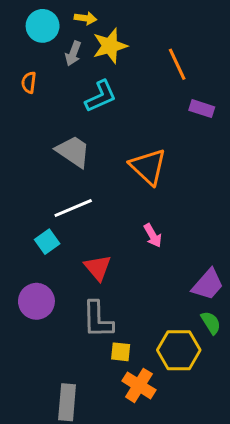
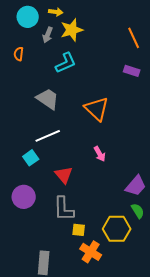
orange line: (177, 64) -> (134, 38), moved

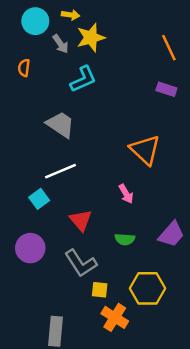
gray arrow: (48, 35) -> (61, 44), turned -56
orange triangle: (97, 109) -> (145, 150), moved
gray L-shape: (64, 209) -> (81, 263), turned -32
green semicircle: (138, 211) -> (125, 239), moved, turned 126

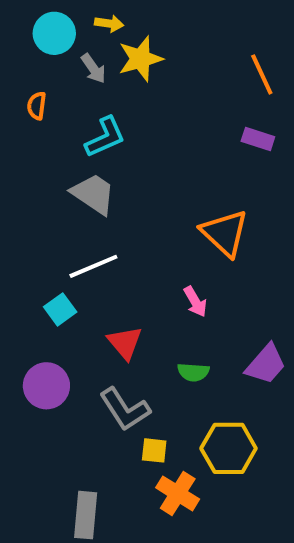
cyan L-shape: (83, 79) -> (105, 137), moved

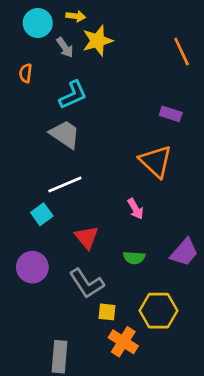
purple rectangle: (258, 139) -> (171, 114), moved

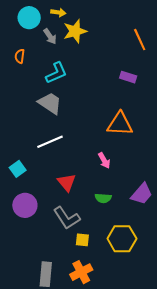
purple rectangle: (171, 114) -> (128, 77), moved
orange triangle: (156, 161) -> (120, 124), turned -40
cyan square: (42, 214) -> (18, 169), moved
orange cross: (123, 342) -> (81, 272), moved, turned 30

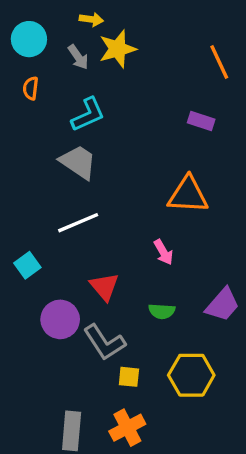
cyan circle: (29, 18) -> (29, 39), moved
purple circle: (25, 205) -> (60, 319), moved

